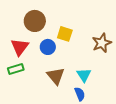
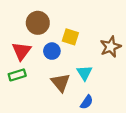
cyan triangle: (84, 75) -> (84, 73), moved
blue semicircle: (80, 94) -> (87, 102), turned 56

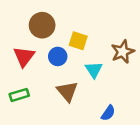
cyan triangle: (84, 73) -> (94, 70), moved
green rectangle: (17, 75) -> (19, 95), moved
blue semicircle: (87, 102) -> (108, 113), moved

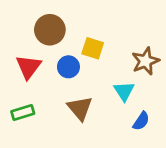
cyan triangle: (94, 70) -> (124, 91), moved
blue semicircle: (108, 113) -> (141, 121), moved

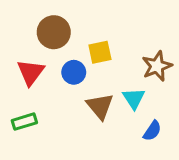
yellow square: (93, 48) -> (100, 52), turned -30
brown triangle: (80, 108) -> (100, 106), moved

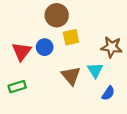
brown circle: (54, 32) -> (57, 15), moved
brown star: (157, 66) -> (112, 47), turned 30
blue circle: (74, 72) -> (45, 47), moved

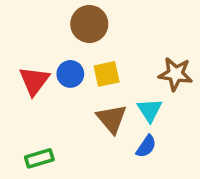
yellow square: (71, 37) -> (107, 74), moved
green rectangle: (17, 87) -> (39, 158), moved
blue semicircle: (108, 93) -> (146, 146), moved

